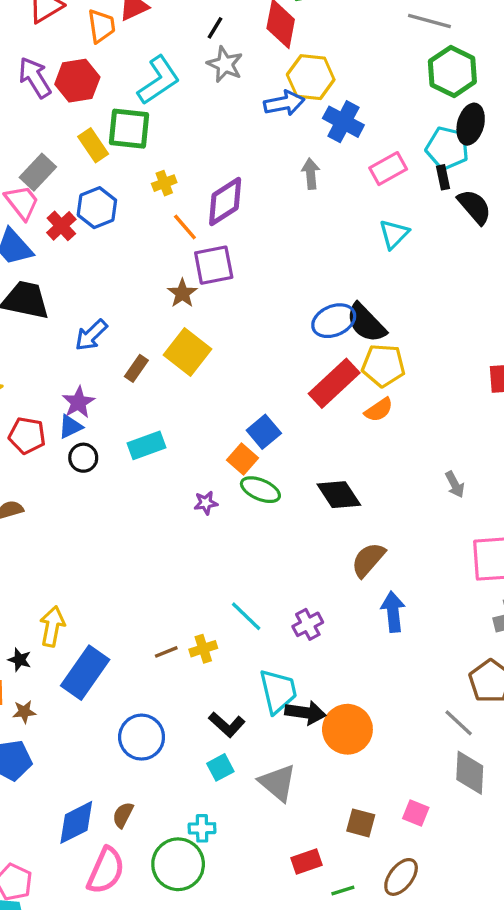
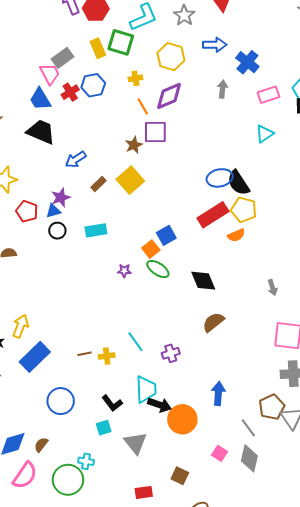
yellow hexagon: (311, 77) -> (171, 57), moved
blue arrow: (393, 612) -> (218, 394), moved
pink square: (416, 813) -> (219, 453), moved

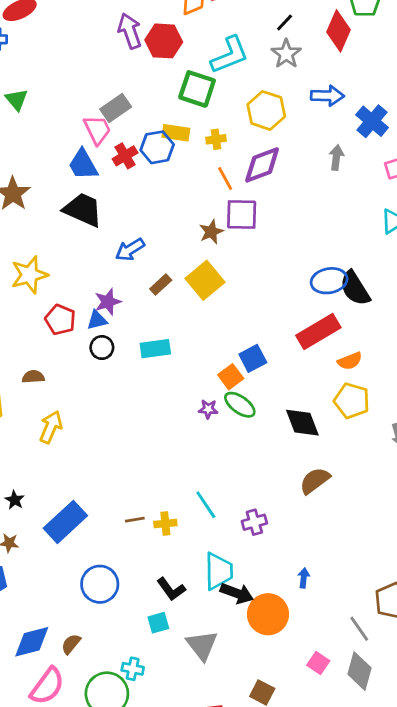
yellow rectangle: (98, 48) -> (176, 133), moved, turned -60
yellow pentagon: (244, 210) -> (352, 401), moved
purple star: (124, 271) -> (208, 409), moved
yellow arrow: (21, 326) -> (51, 427), moved
blue arrow: (218, 394) -> (304, 578), moved, size x0.6

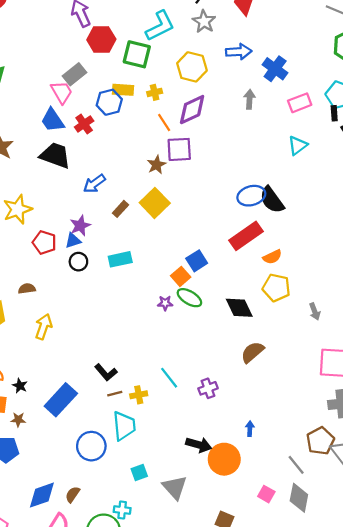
red hexagon: (164, 41) -> (101, 39), moved
red cross: (125, 156) -> (84, 124), moved
cyan trapezoid: (218, 571) -> (124, 426), moved
black L-shape: (171, 589) -> (106, 372), moved

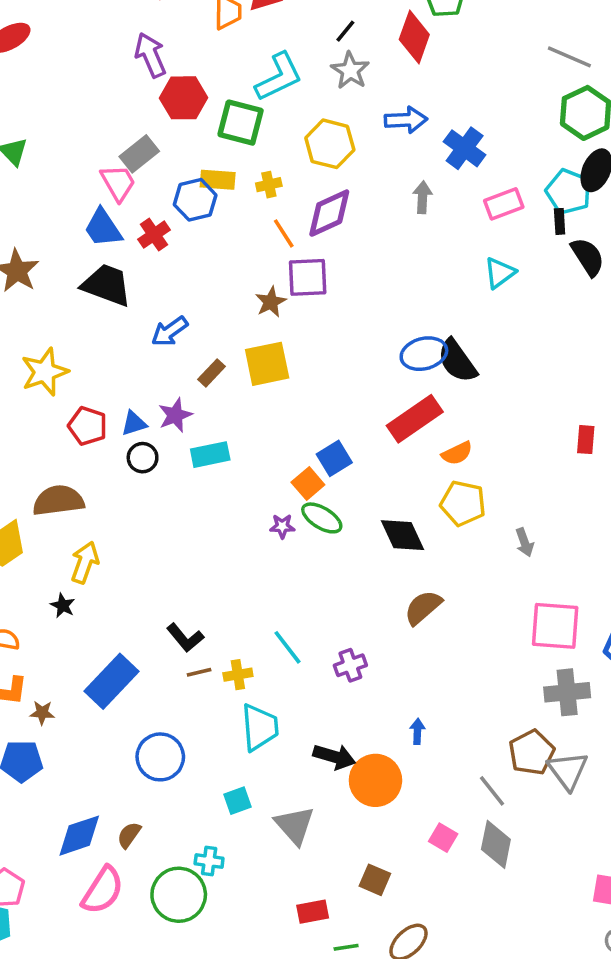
yellow square: (155, 203) -> (267, 364), turned 32
purple star: (80, 226) -> (175, 415), moved
brown semicircle: (27, 289) -> (58, 501), size x1.8
black star: (20, 386) -> (63, 606), moved
cyan trapezoid: (124, 426) -> (260, 727), moved

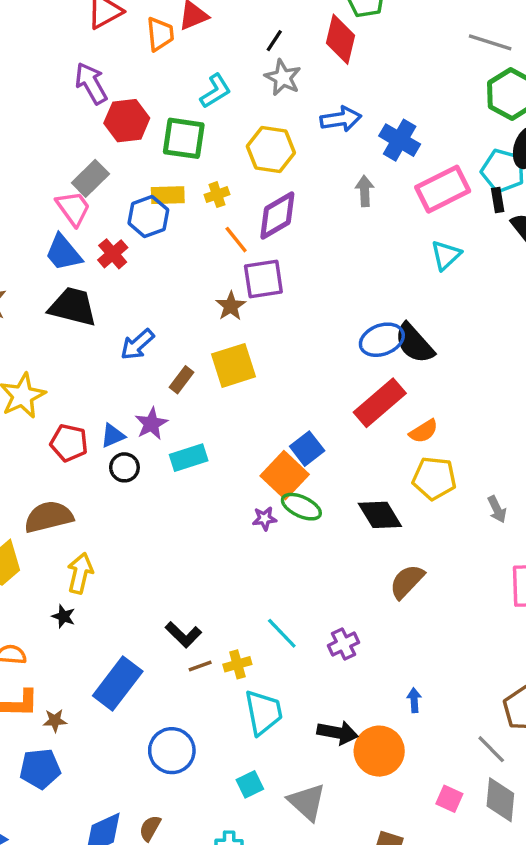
cyan L-shape: (279, 77) -> (215, 91), size x0.7
pink rectangle: (504, 204) -> (443, 189), size x1.4
orange square: (308, 483) -> (285, 475), size x1.5

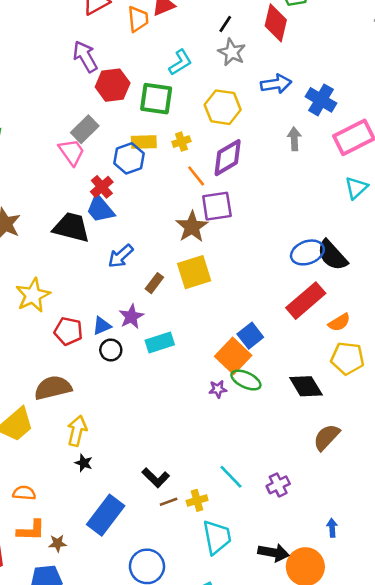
blue trapezoid: (63, 253) -> (100, 209), moved
brown star: (231, 306) -> (192, 227), size x1.4
black star: (64, 616) -> (84, 463), moved

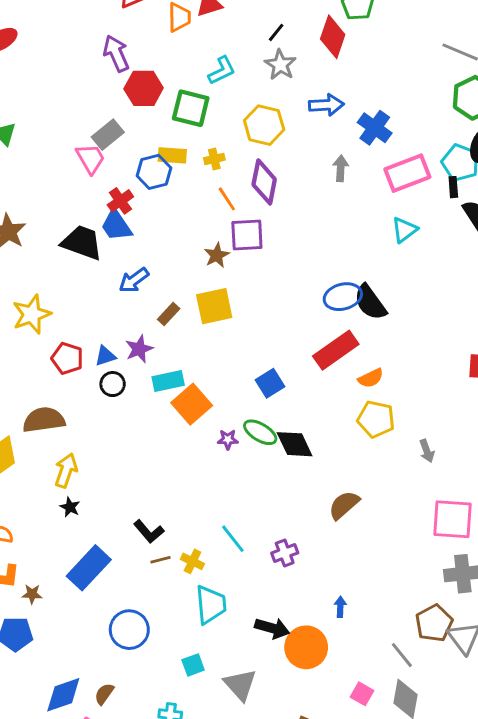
purple diamond: (228, 158) -> (264, 182), turned -54
brown star: (192, 227) -> (217, 255), size x0.7
orange square: (233, 356) -> (192, 404), moved
black diamond: (306, 386) -> (295, 444), moved
yellow cross: (197, 500) -> (192, 561), turned 36

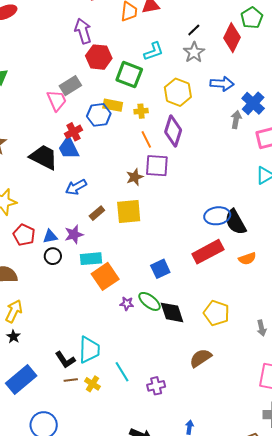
gray arrow: (341, 168) -> (236, 120), moved
orange semicircle: (371, 378) -> (247, 259), moved
yellow pentagon: (376, 419) -> (216, 313), moved
cyan trapezoid: (211, 605) -> (89, 350), moved

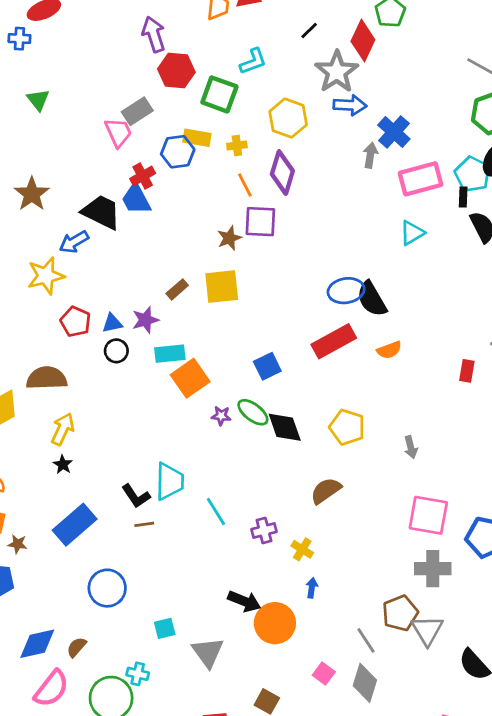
gray star: (194, 52) -> (337, 72), moved, size x1.4
blue arrow: (76, 187) -> (74, 242), moved
yellow cross: (92, 384) -> (302, 549), moved

